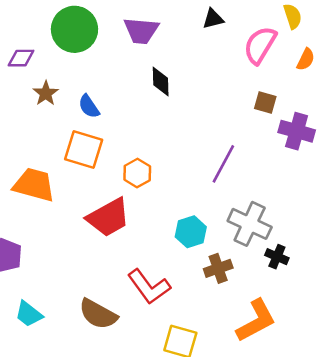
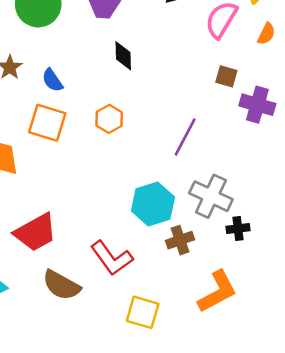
orange hexagon: (137, 173) -> (109, 119), moved
red trapezoid: (108, 217) -> (36, 232), moved
cyan hexagon: (191, 232) -> (153, 204), size x1.4
black cross: (277, 257) -> (238, 228), turned -30

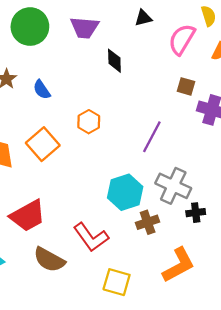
black diamond: (123, 56) -> (114, 61), moved
orange square: (47, 123) -> (43, 144), moved, turned 32

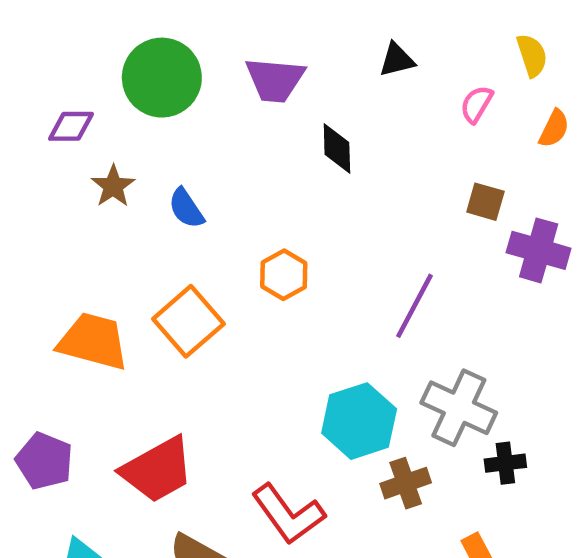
pink semicircle: (182, 39) -> (477, 104), size x0.6

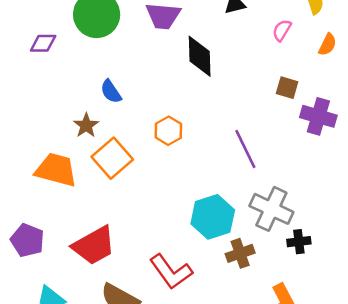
black diamond: (337, 148) -> (200, 56), size x1.4
brown star: (113, 186) -> (86, 125), moved
purple line: (414, 306) -> (245, 149), turned -54

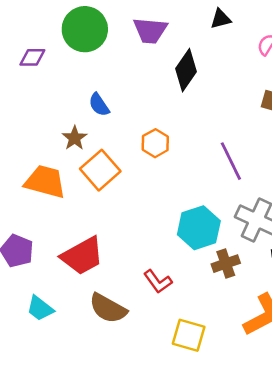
black diamond: (200, 56) -> (186, 70), turned 36
red L-shape: (171, 272) -> (158, 282), size x0.7

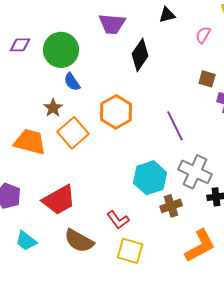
green circle: (85, 29) -> (61, 50), moved
orange hexagon: (155, 143) -> (116, 112), size x1.5
yellow square: (189, 335) -> (130, 251), moved

